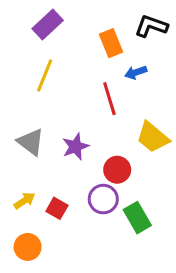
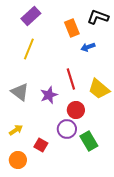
red line: (109, 99) -> (71, 79), moved
red square: (57, 208) -> (41, 145), moved

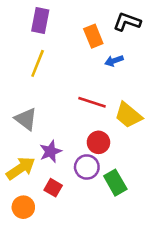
purple rectangle: (31, 16) -> (40, 21), turned -36
red line: (71, 79) -> (92, 102), turned -55
purple star: (49, 95) -> (51, 151), moved
yellow arrow: (16, 130) -> (21, 168), size x1.6

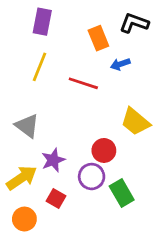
red line: (92, 102) -> (83, 83), moved

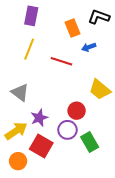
red square: (56, 198) -> (41, 146), size x1.6

